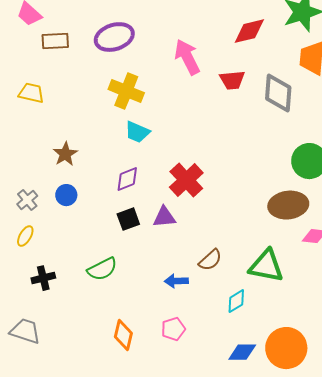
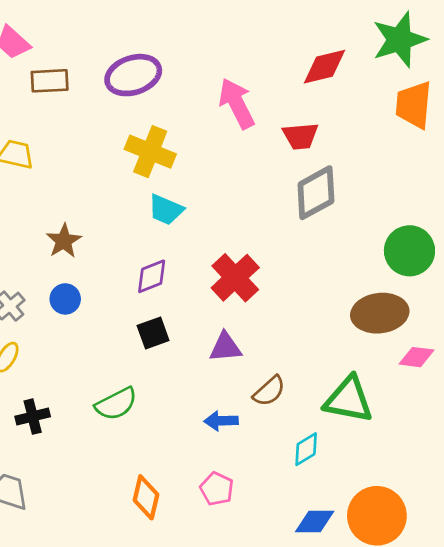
gray diamond: (278, 93) -> (316, 193), moved, turned 57
purple triangle: (164, 217) -> (225, 347), moved
pink pentagon: (173, 329) -> (217, 489), turned -30

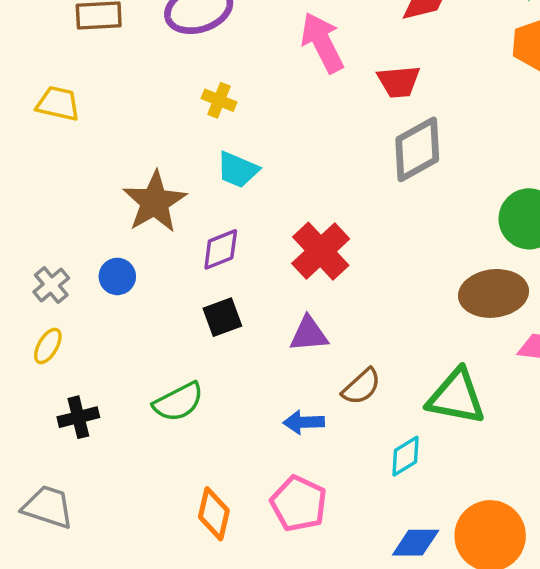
yellow cross: (150, 152) -> (219, 100), size x0.6
brown star: (64, 241) -> (155, 202), moved, size x1.5
pink pentagon: (217, 489) -> (299, 504), size x1.4

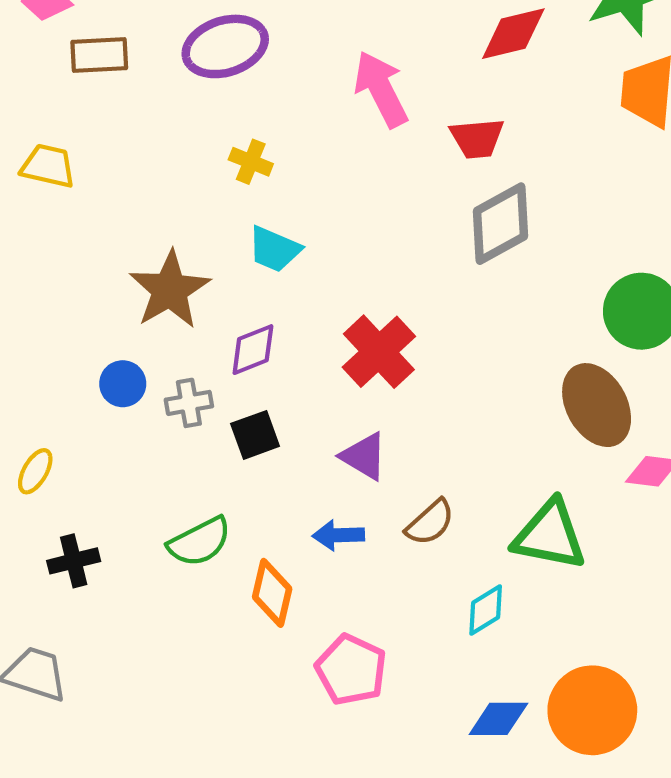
gray cross: (51, 285) -> (189, 403), moved, turned 30
brown ellipse: (494, 293) -> (597, 405), turned 68
purple triangle: (309, 334) -> (364, 456), turned 36
blue arrow: (304, 422) -> (338, 535), moved
orange diamond: (214, 514) -> (272, 593), moved

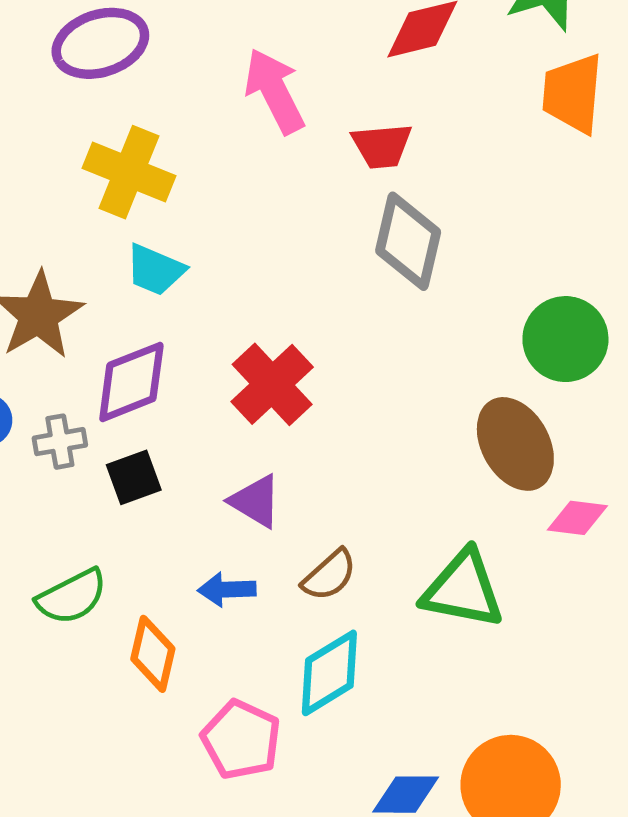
yellow cross: (251, 162) -> (129, 172), size x1.8
gray diamond: (501, 224) -> (408, 241), turned -48
purple diamond: (253, 350) -> (131, 382), size x1.4
cyan diamond: (486, 610) -> (329, 673), moved, size x1.5

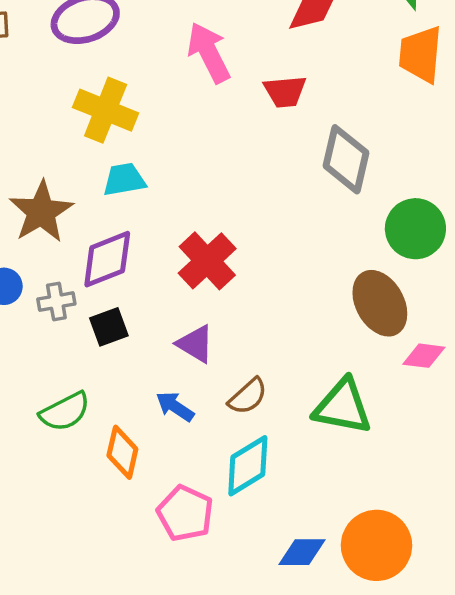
gray diamond: (408, 241) -> (346, 159), moved
cyan trapezoid: (155, 270) -> (124, 180), turned 147
blue arrow: (227, 589) -> (175, 407), turned 36

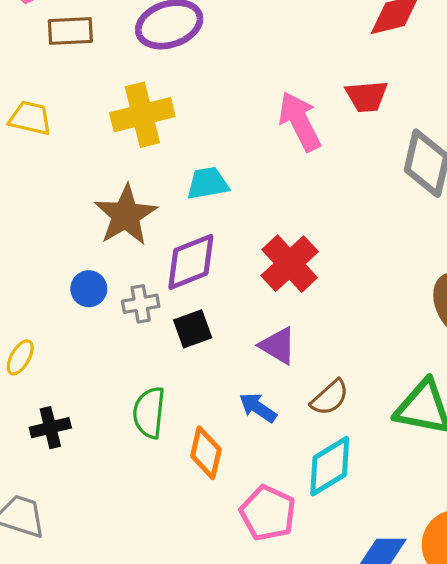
pink arrow: (209, 53) -> (300, 121), moved
yellow cross: (106, 110) -> (142, 115), moved, turned -36
green semicircle: (65, 412) -> (149, 413), turned 123

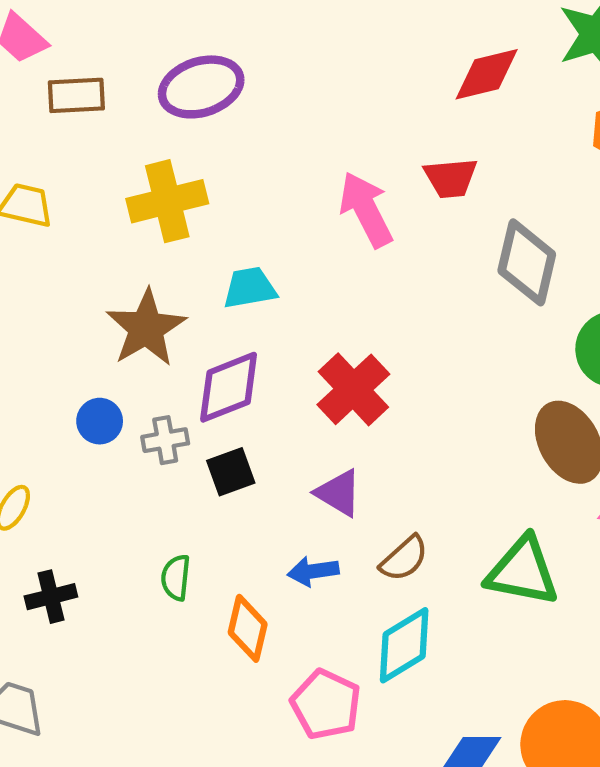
blue arrow: (258, 408) -> (313, 571), turned -42
green semicircle: (149, 413) -> (176, 578), size x0.7

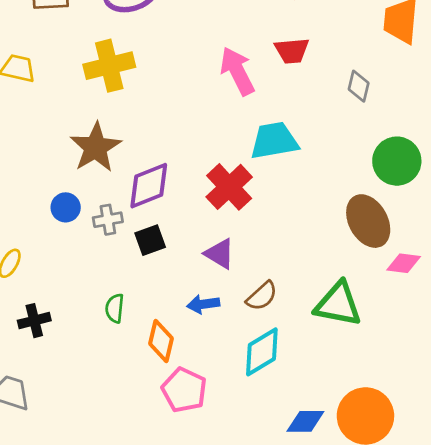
gray diamond: (527, 262) -> (359, 86), moved, size x0.6
cyan trapezoid: (250, 288) -> (274, 141), moved, size x1.4
pink pentagon: (326, 704) -> (184, 390), moved

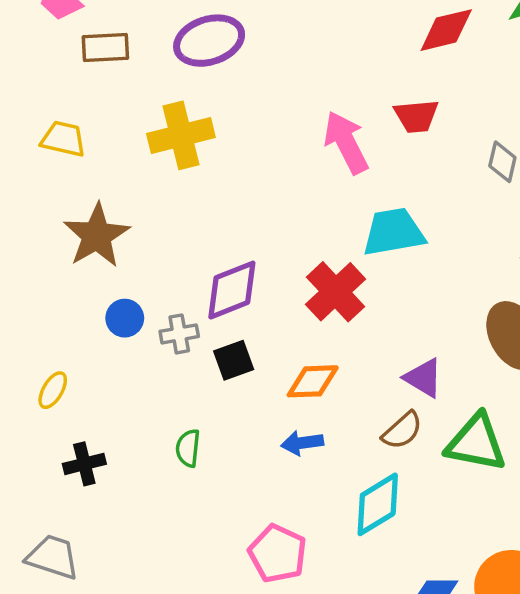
brown star: (96, 147) -> (97, 236), moved
purple triangle: (220, 254) -> (423, 378), moved
brown semicircle: (262, 296) -> (402, 431), moved
orange diamond: (161, 341) -> (313, 381), moved, turned 75

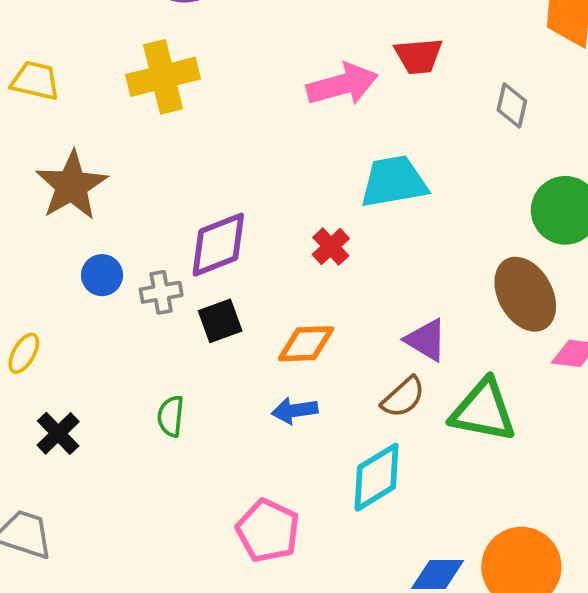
pink arrow: (346, 142) -> (342, 84), turned 102
red cross: (336, 292) -> (331, 247), size x0.6
black cross: (84, 464) -> (58, 433), turned -30

